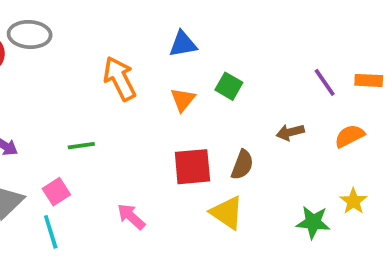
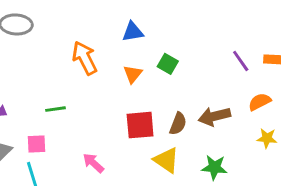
brown arrow: (290, 132) -> (214, 116), moved, size x1.5
pink square: (56, 192) -> (37, 144), turned 30
yellow star: (353, 201) -> (267, 138), moved, turned -30
green star: (313, 222) -> (214, 167), moved

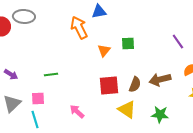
blue triangle: (133, 32) -> (99, 11), moved
orange arrow: (85, 58) -> (79, 27), moved
green square: (168, 64) -> (128, 43), turned -32

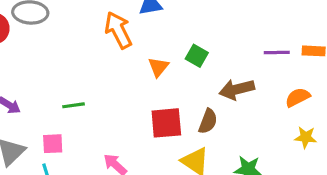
purple line: (178, 41) -> (277, 52), turned -56
green square: (128, 43) -> (197, 56), turned 32
brown arrow: (160, 79) -> (237, 89), moved

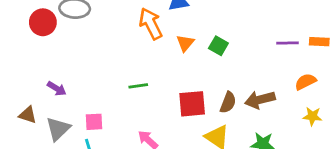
orange triangle: (158, 67) -> (185, 43), moved
brown arrow: (237, 89) -> (260, 100), moved
green line: (73, 105) -> (138, 86), moved

